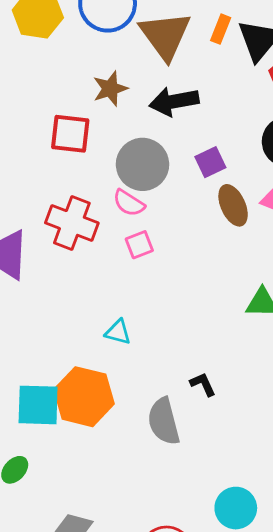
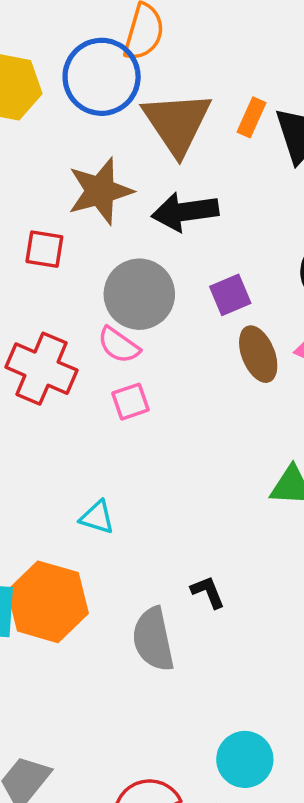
brown star: (110, 89) -> (100, 191), size x1.4
red square: (70, 134) -> (44, 249), size x0.7

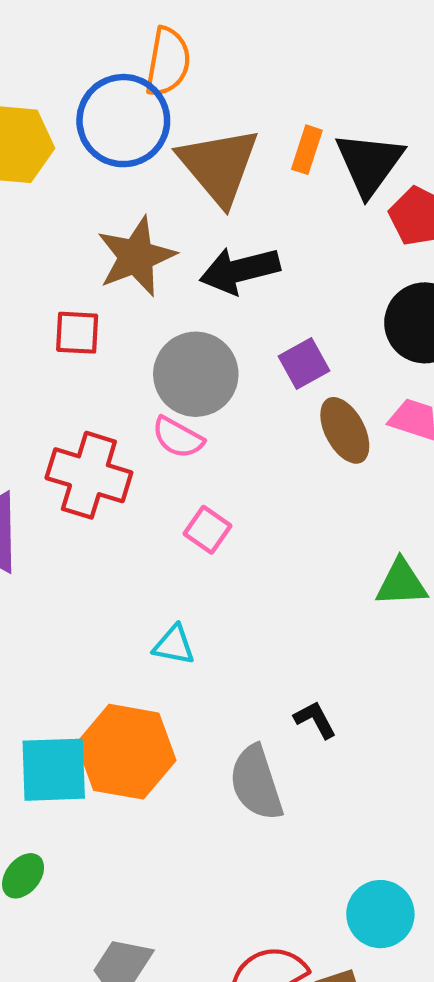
pink square: (130, 402) -> (207, 530), moved, turned -30

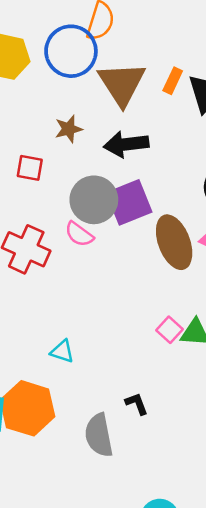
brown star: (136, 256) -> (69, 129), size x0.6
purple square: (304, 364) -> (129, 202), moved, size x1.6
brown ellipse: (345, 430) -> (174, 242), size x1.4
pink square: (207, 530) -> (170, 330), moved

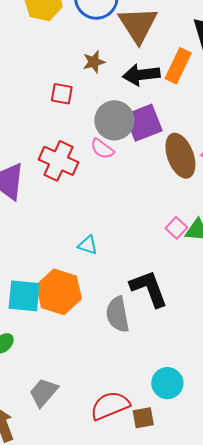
orange rectangle: (173, 81) -> (178, 66), moved, size x1.6
black L-shape: (137, 404) -> (149, 289), size x2.0

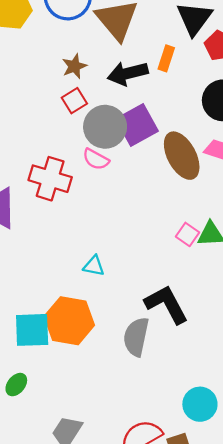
orange rectangle: (178, 66) -> (166, 58), size x0.7
red square: (62, 94) -> (74, 101), moved, turned -35
gray semicircle: (118, 314) -> (136, 337), turned 30

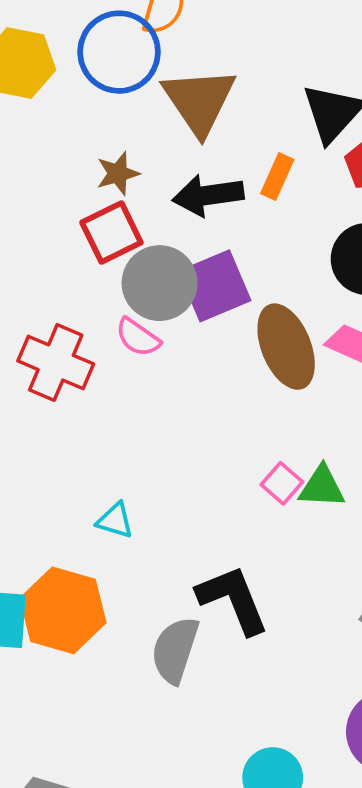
red square: (74, 101) -> (111, 233), size x1.4

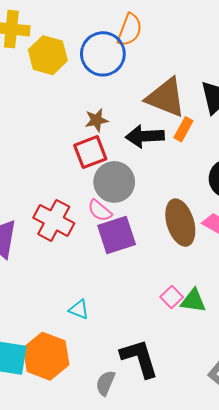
brown triangle: (199, 101) -> (166, 98), moved, turned -39
purple square: (215, 286) -> (117, 235), moved
gray semicircle: (175, 650) -> (105, 383), size x0.7

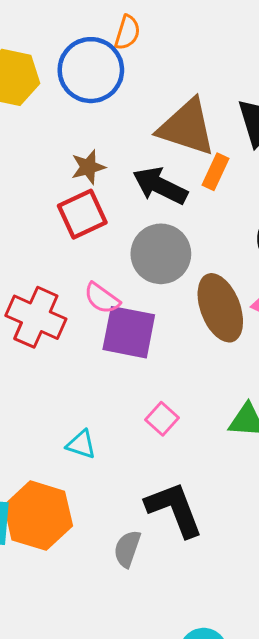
orange semicircle: (130, 30) -> (127, 32), size x0.7
black arrow: (145, 136) -> (160, 186), turned 33
gray circle: (114, 182) -> (161, 254), moved
purple square: (117, 235) -> (129, 332), turned 33
pink square: (172, 297) -> (162, 419), moved

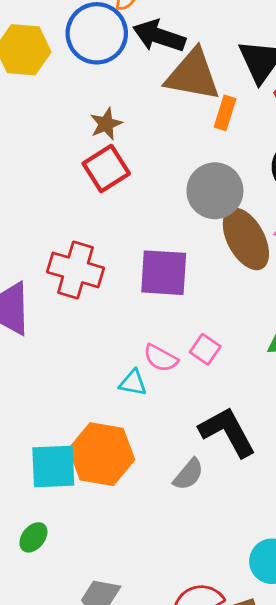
black arrow: (160, 186) -> (159, 36), moved
gray circle: (161, 254) -> (215, 191), moved
pink semicircle: (102, 298) -> (161, 358), moved
gray semicircle: (127, 549) -> (188, 474), turned -152

